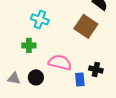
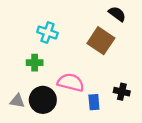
black cross: (96, 69) -> (122, 92), moved
black circle: (36, 77) -> (43, 100), size x1.5

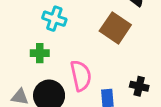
pink semicircle: (71, 82) -> (81, 76), turned 64

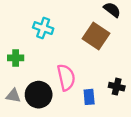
green cross: (40, 53) -> (16, 58), moved

